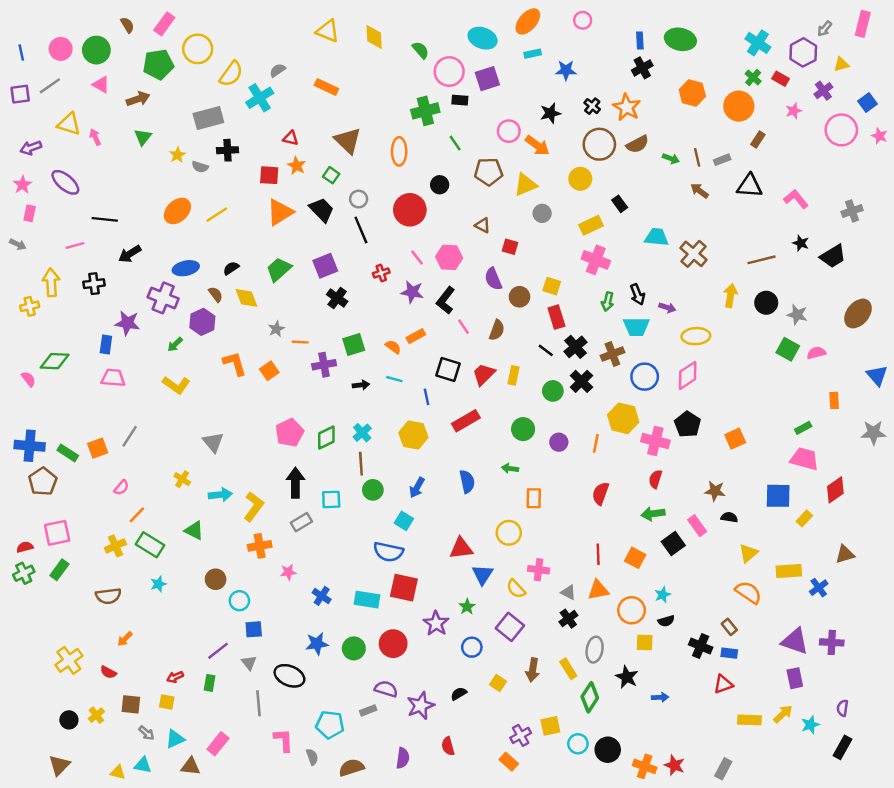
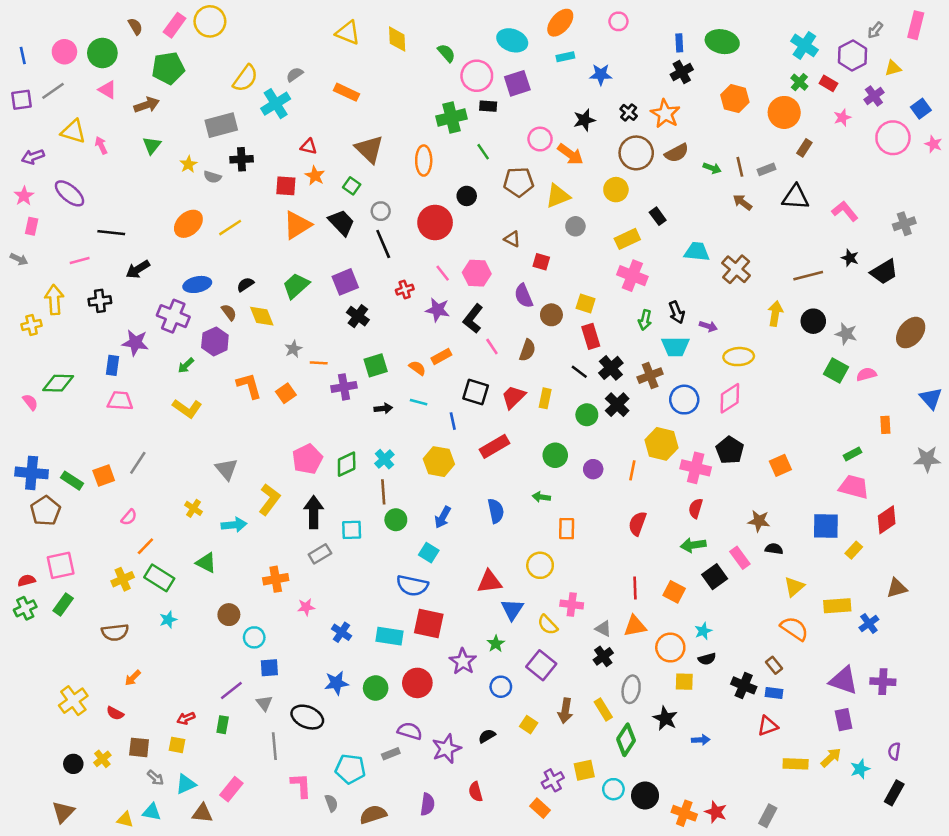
yellow circle: (198, 49) -> (210, 21), moved
yellow L-shape: (254, 507) -> (269, 500), moved

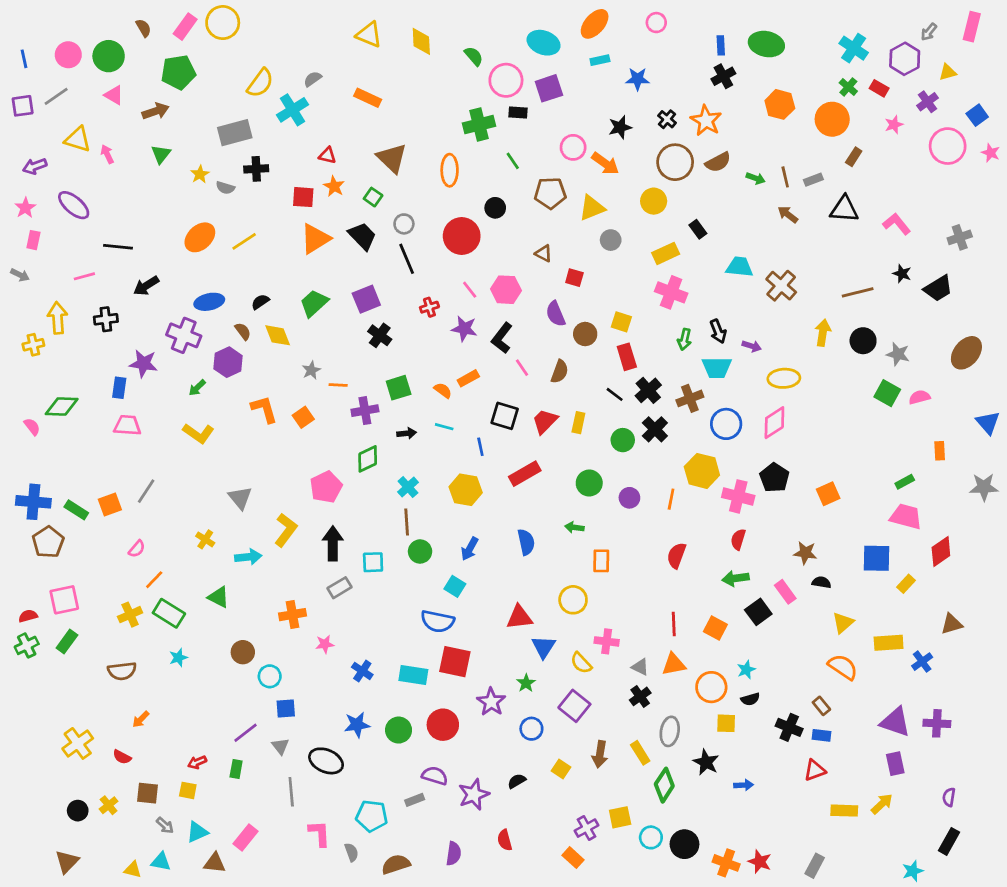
green diamond: (347, 464) -> (368, 459), moved
cyan star: (860, 769) -> (913, 871), moved

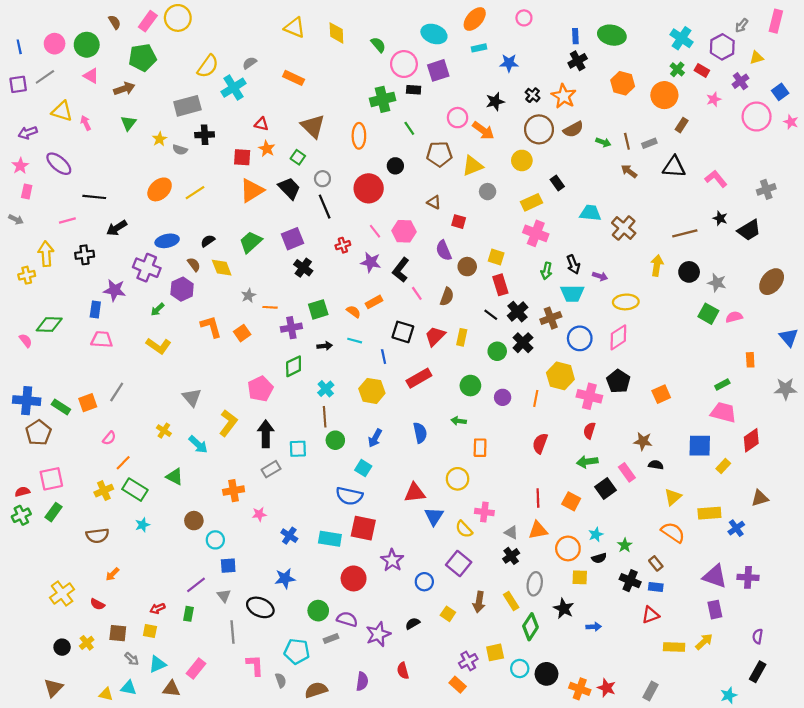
cyan arrow: (248, 557) -> (198, 445), turned 48
green star: (526, 683) -> (625, 545), moved
green circle: (399, 730) -> (318, 611), moved

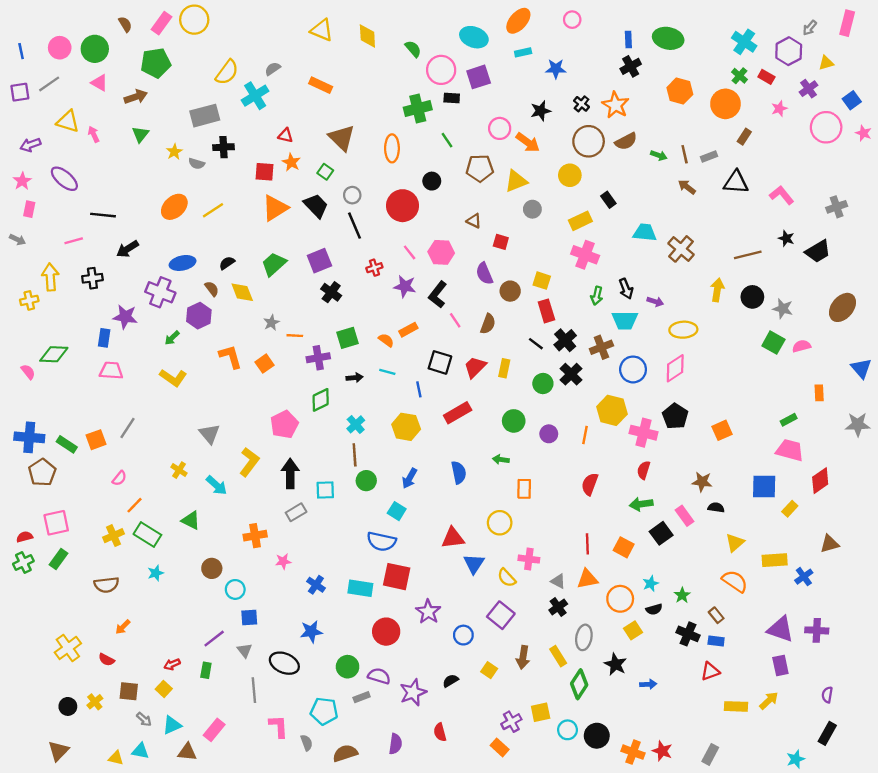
yellow square: (580, 577) -> (633, 630), turned -35
yellow square: (150, 631) -> (164, 689), turned 32

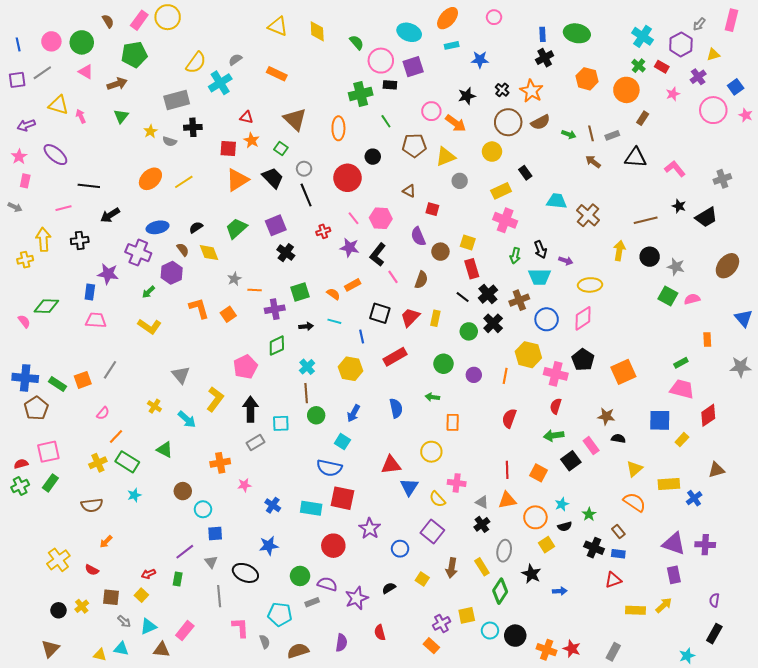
orange square: (722, 430) -> (623, 372), size x1.4

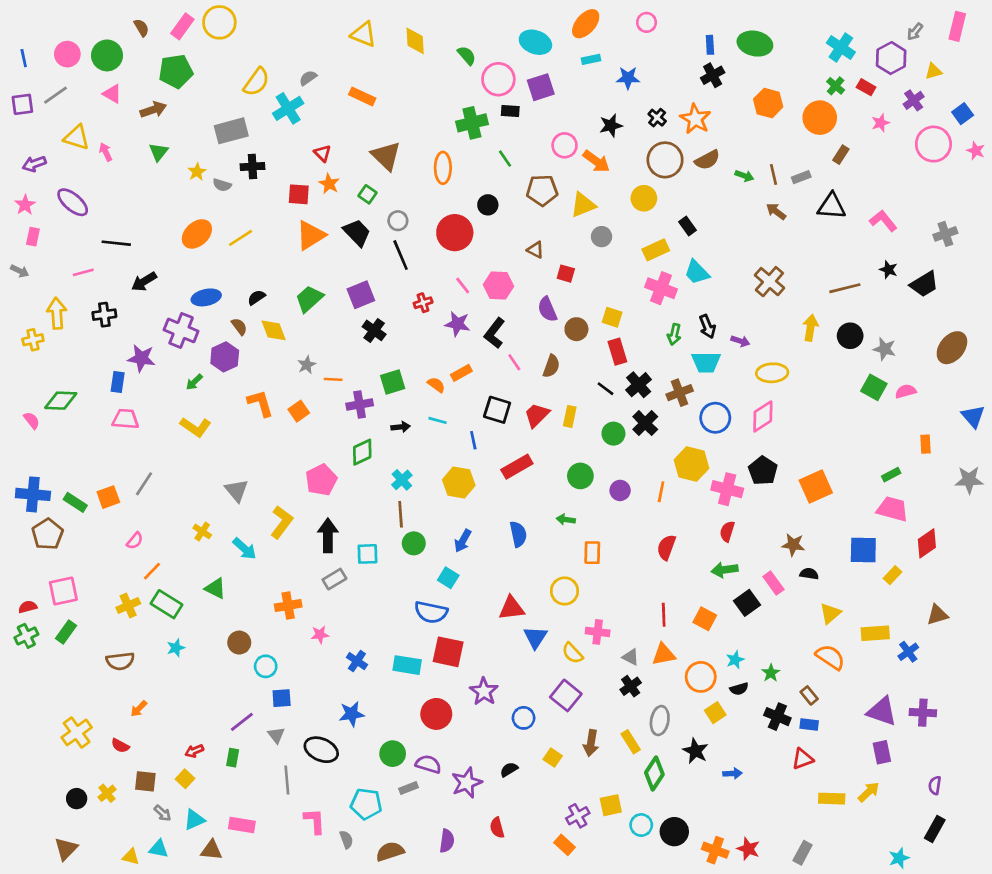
red triangle: (246, 117) -> (323, 153), turned 32
cyan trapezoid: (557, 201) -> (697, 272), moved, turned -140
pink rectangle: (185, 631) -> (242, 825), turned 60

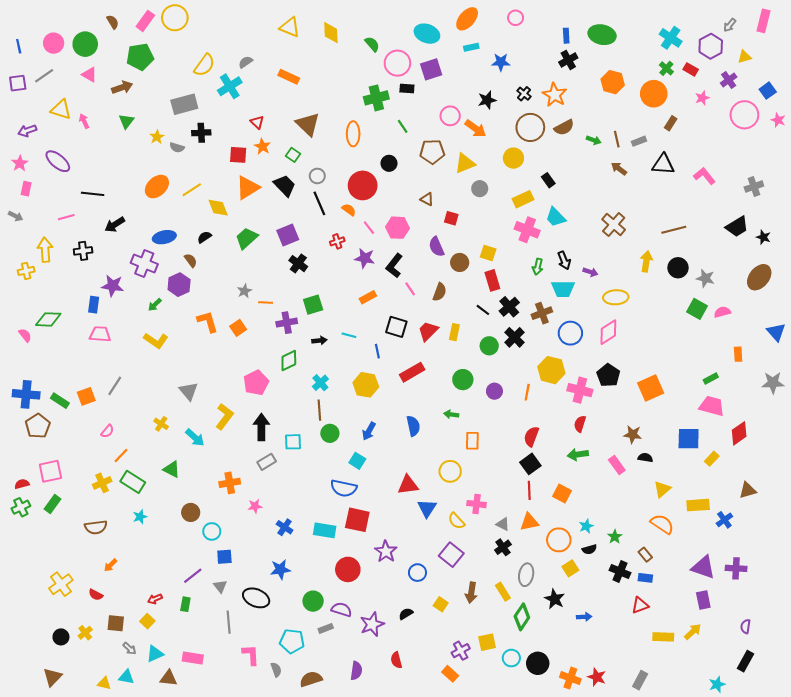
black star: (888, 270) -> (763, 237), moved
yellow diamond: (274, 330) -> (218, 208), moved
orange semicircle: (436, 385) -> (349, 210), moved
black square: (747, 603) -> (530, 464), moved

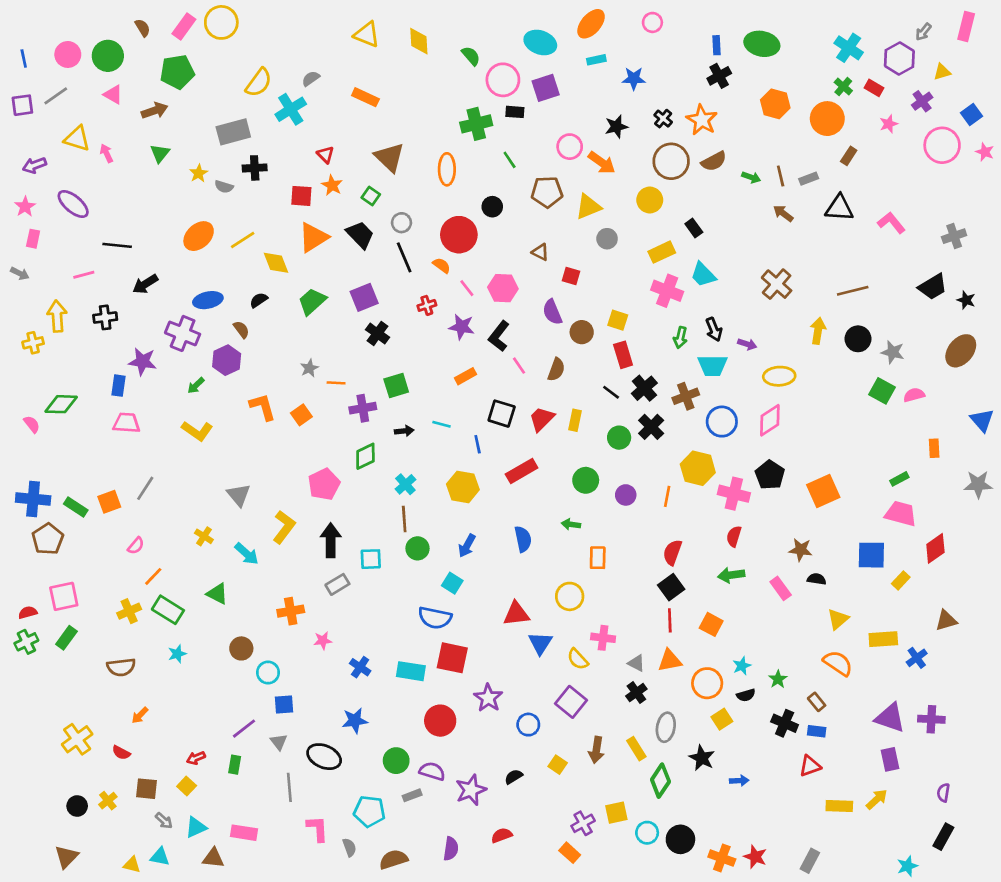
red semicircle: (396, 660) -> (502, 835), turned 84

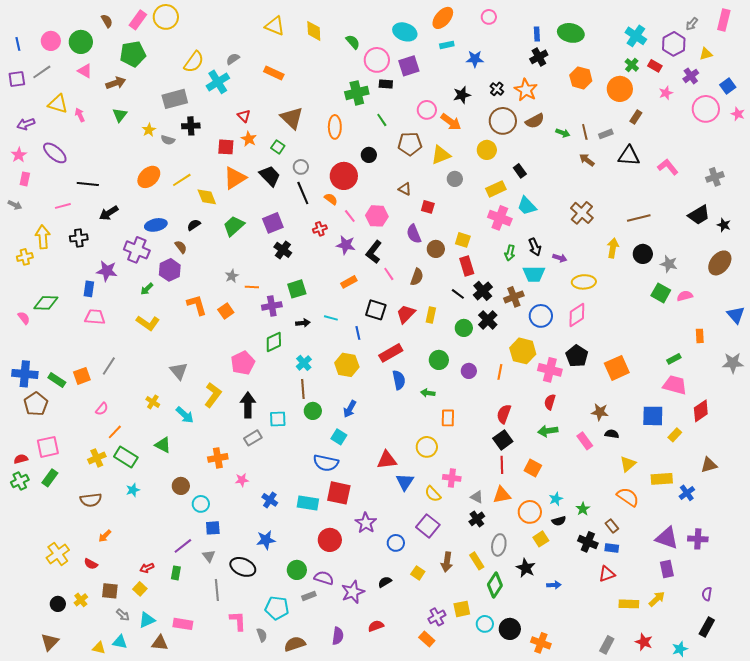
blue semicircle: (523, 539) -> (399, 380), moved
red star: (755, 857) -> (644, 642), moved

